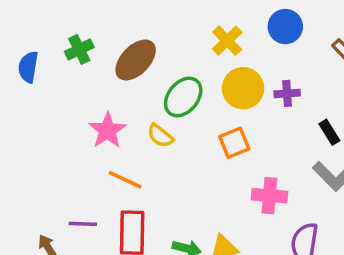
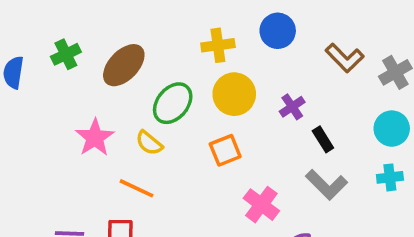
yellow cross: (227, 41) -> (218, 45), turned 36
purple cross: (287, 93) -> (292, 107), moved, turned -30
orange line: (125, 180) -> (136, 188), moved
pink cross: (269, 196) -> (261, 205), turned 32

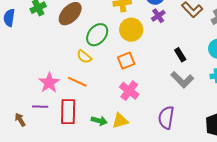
purple cross: (292, 107) -> (158, 16), moved
pink star: (95, 138) -> (49, 83), moved
pink cross: (261, 205) -> (129, 91), moved

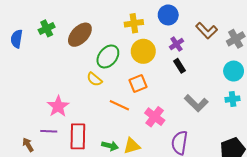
purple cross: (158, 16) -> (176, 44), moved
black rectangle: (180, 55) -> (180, 66), moved
orange line: (77, 82) -> (119, 105), moved
pink cross: (129, 91) -> (155, 117), moved

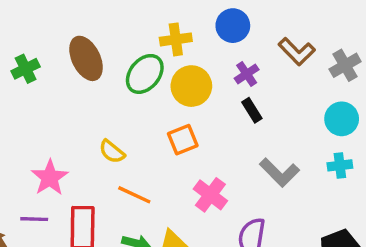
green cross: (47, 28) -> (26, 69), moved
brown ellipse: (80, 35) -> (86, 58), turned -70
green ellipse: (108, 56) -> (145, 74), moved
yellow semicircle: (94, 79) -> (112, 152), moved
orange line: (119, 105) -> (134, 195), moved

